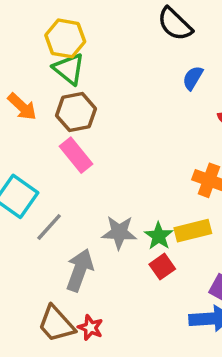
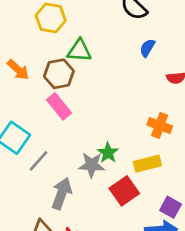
green triangle: (69, 69) -> (79, 51), moved, turned -35
green star: (159, 236) -> (108, 153), moved
red square: (162, 267) -> (124, 191), size x1.5

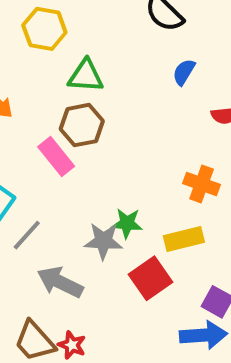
brown hexagon: (59, 74) -> (82, 125), moved
green star: (108, 153) -> (127, 223), turned -30
gray arrow: (62, 194) -> (60, 282), turned -84

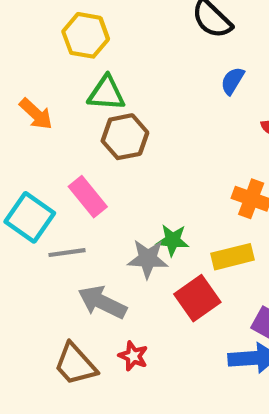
green triangle: (86, 76) -> (106, 93), moved
pink rectangle: (56, 156) -> (88, 197), moved
gray line: (27, 235) -> (67, 253), turned 40
red star: (72, 345) -> (133, 356), moved

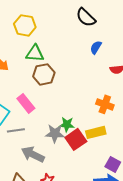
red square: (197, 298) -> (76, 139), moved

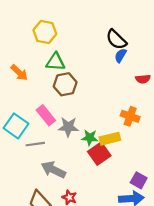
black semicircle: (86, 17) -> (116, 39), moved
yellow rectangle: (96, 132) -> (110, 139), moved
gray star: (55, 133) -> (68, 127), moved

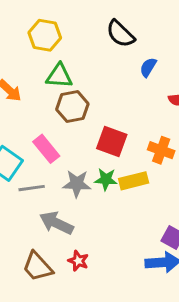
black semicircle: (116, 39) -> (120, 34), moved
gray star: (68, 127) -> (77, 184), moved
red square: (99, 154) -> (112, 141), moved, turned -35

